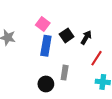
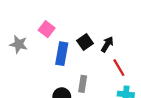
pink square: (43, 24) -> (47, 29), moved
red line: (97, 58) -> (119, 68), turned -63

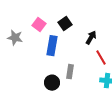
black square: (85, 42) -> (65, 24), moved

